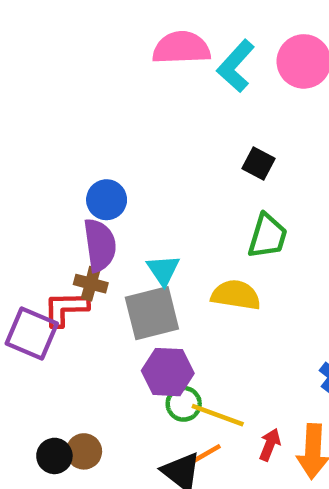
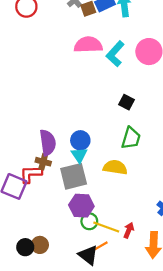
blue circle: (107, 200) -> (80, 140), moved
red arrow: (270, 445) -> (129, 230), moved

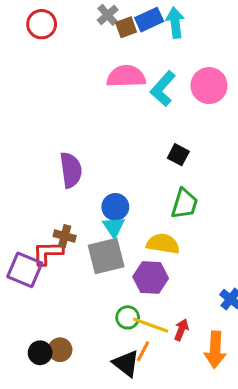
purple semicircle: (48, 143) -> (71, 170), moved
purple hexagon: (81, 206) -> (151, 278), moved
orange line: (101, 246) -> (143, 351), turned -32

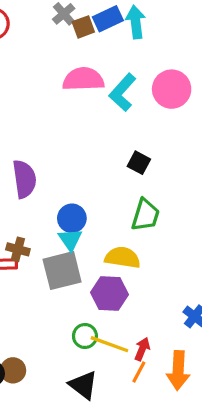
orange line: (143, 351) -> (139, 372), moved

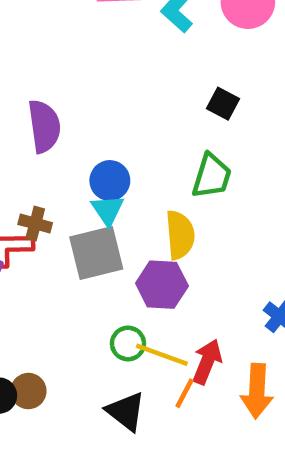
black square: (139, 163) -> (223, 104), moved
yellow semicircle: (123, 258) -> (180, 235), turned 76
red arrow: (142, 349) -> (207, 362), size x1.4
orange line: (139, 372) -> (185, 393), moved

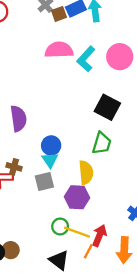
black square: (223, 104) -> (107, 107), size x1.6
gray square: (96, 253) -> (44, 182), size x0.7

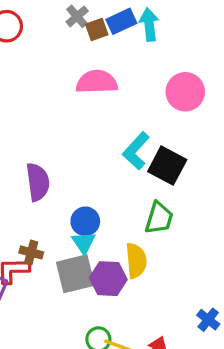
cyan L-shape: (86, 59) -> (136, 151), moved
gray square: (44, 182) -> (75, 274), size x1.4
purple hexagon: (77, 197) -> (108, 279), moved

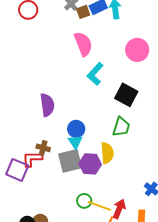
pink semicircle: (97, 82) -> (83, 44), turned 70
cyan L-shape: (136, 151) -> (95, 74), moved

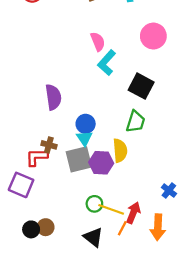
pink semicircle: (83, 44) -> (98, 42), moved, size x0.7
purple square: (17, 170) -> (21, 185), moved

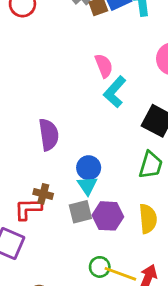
yellow semicircle: (120, 150) -> (148, 219), moved
gray square: (79, 159) -> (80, 212), size x0.7

